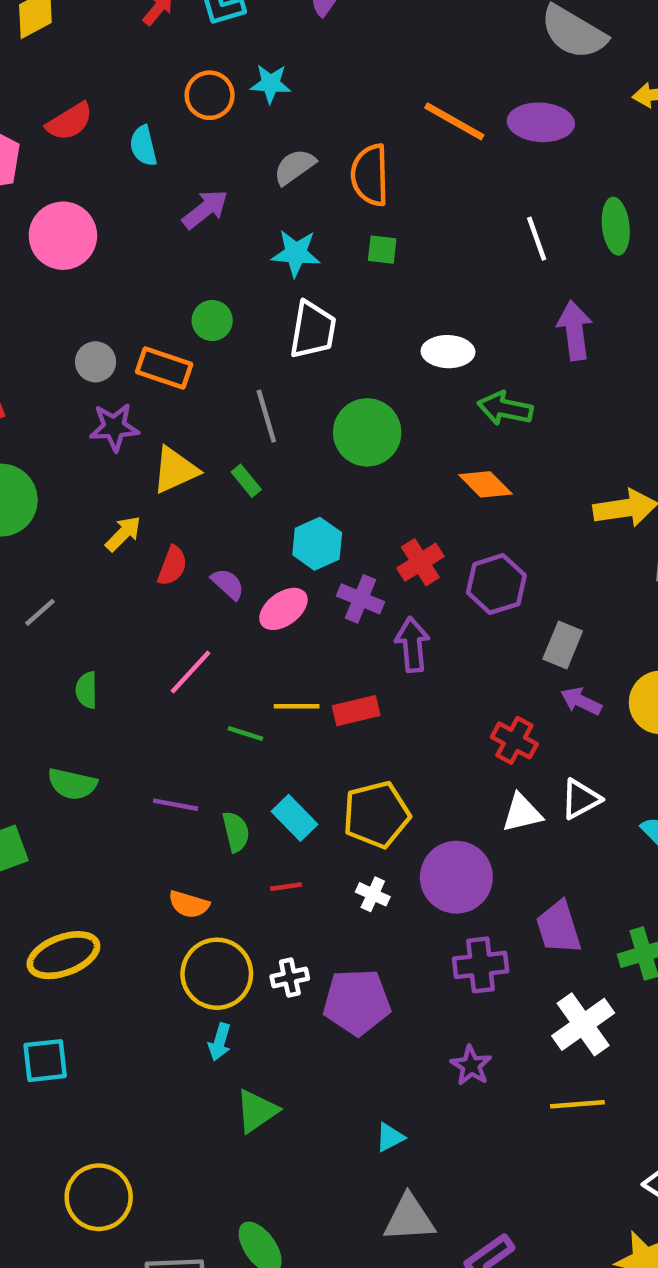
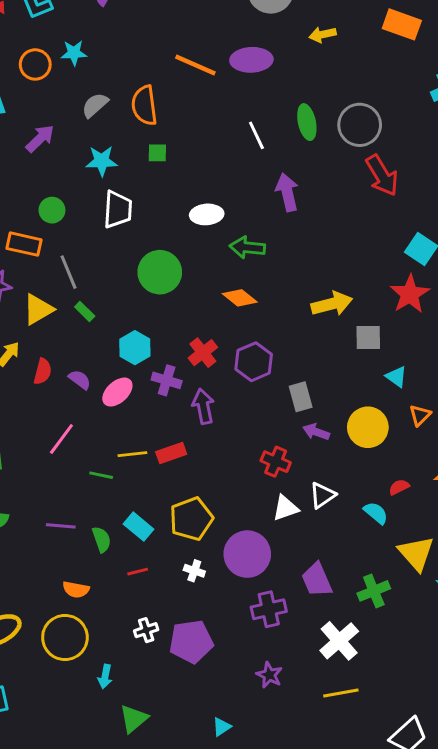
gray line: (266, 416) -> (68, 272), moved
gray rectangle: (563, 645) -> (301, 397), turned -32
yellow circle: (217, 974) -> (65, 637), moved

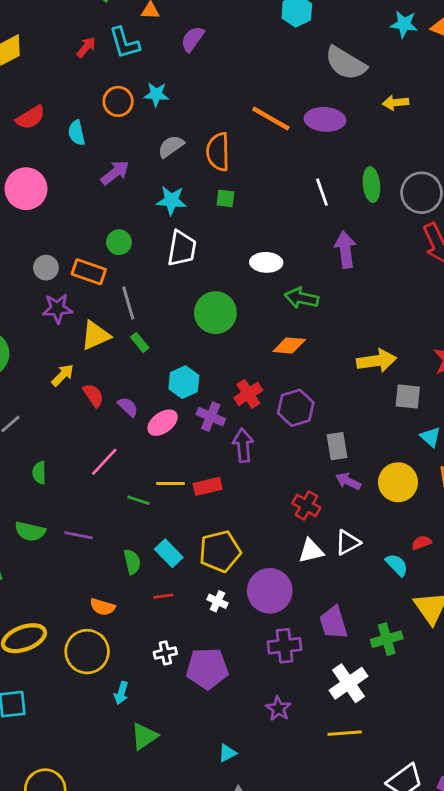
orange diamond: (240, 298) -> (289, 345), turned -40
red semicircle: (43, 372) -> (93, 395), turned -55
purple line: (61, 526) -> (79, 535), moved

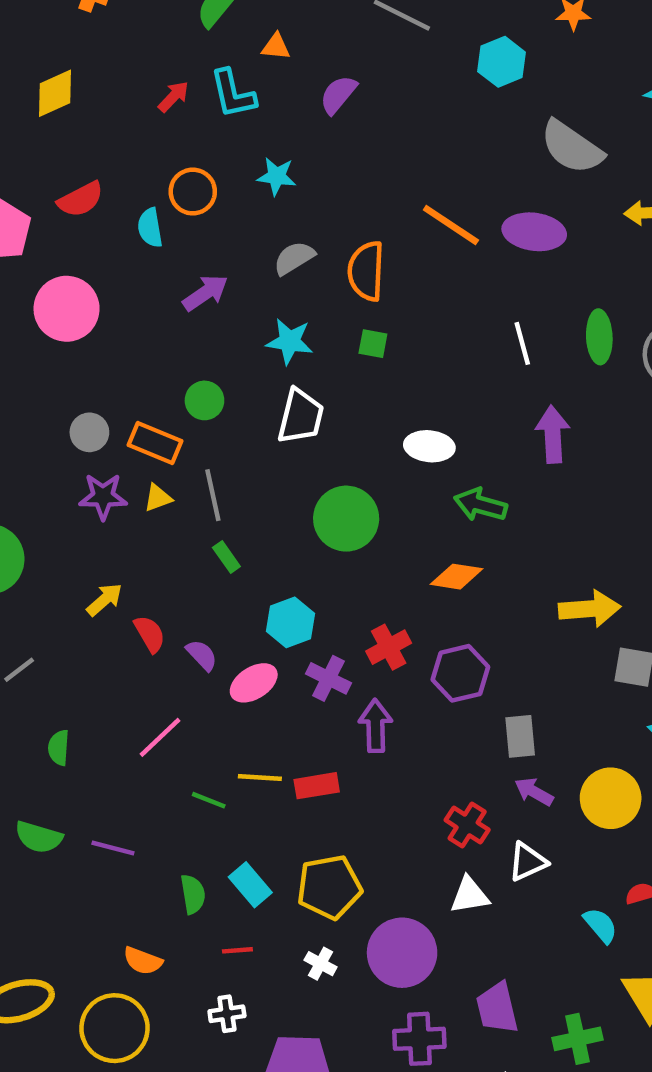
orange circle: (118, 101) -> (193, 192), moved
yellow triangle: (95, 336) -> (158, 498), moved, size x0.6
white triangle: (348, 542) -> (528, 862), moved
white cross: (165, 653) -> (227, 1014), moved

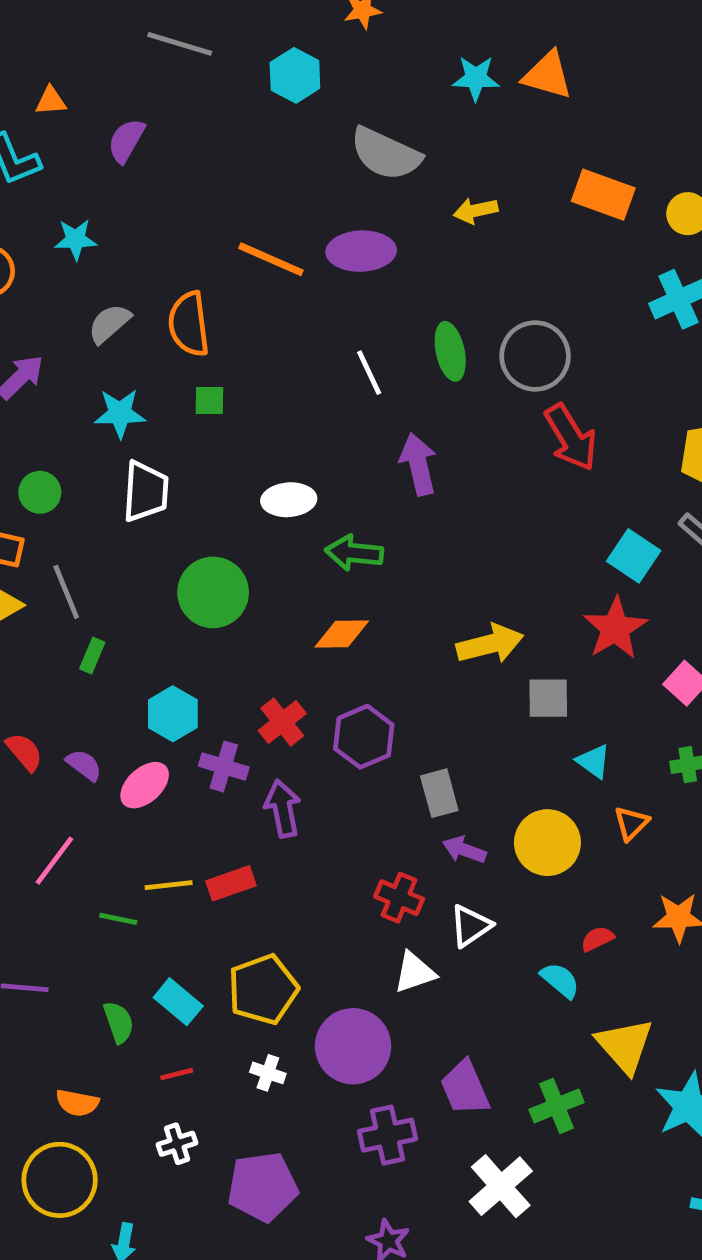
green rectangle: (226, 557) -> (92, 656), turned 68

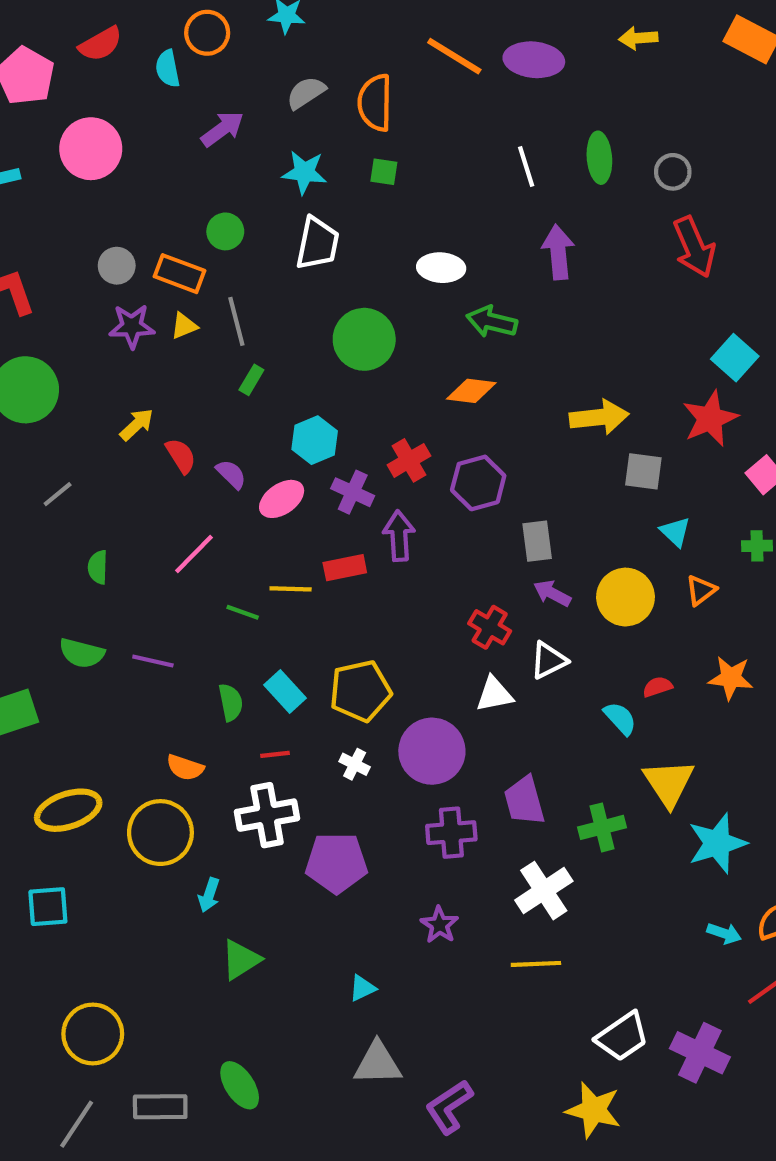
gray circle: (535, 356) -> (673, 172), size x0.6
red rectangle: (231, 883) -> (345, 568), moved
white cross: (177, 1144) -> (267, 815), size x1.8

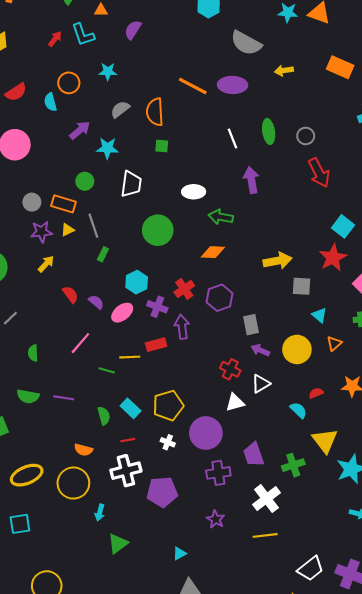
cyan star: (304, 172) -> (107, 148), moved
yellow arrow: (137, 425) -> (46, 264), moved

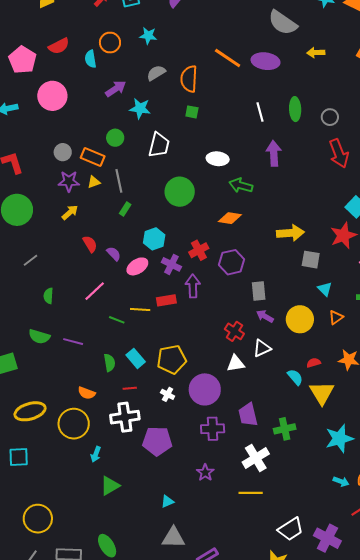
yellow triangle: (325, 441) -> (322, 393), moved

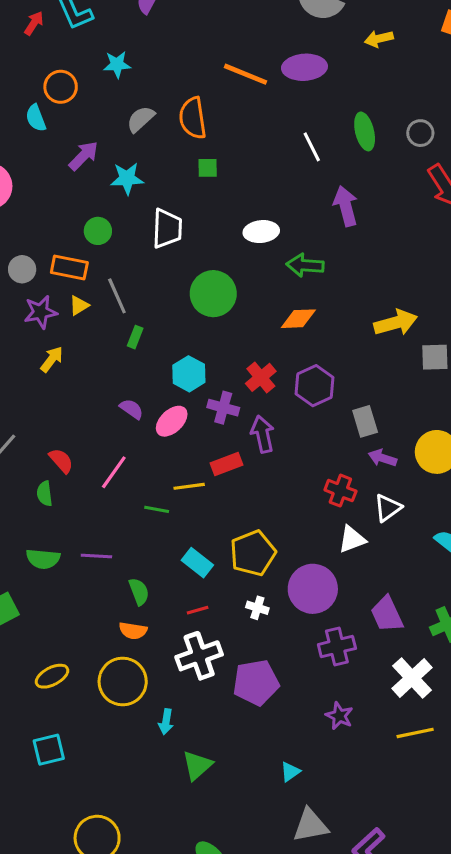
red semicircle: (90, 244) -> (61, 461), moved
green semicircle: (109, 363) -> (139, 592), moved
yellow ellipse: (30, 411) -> (52, 676), size x0.7

